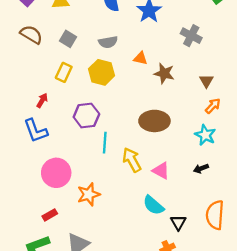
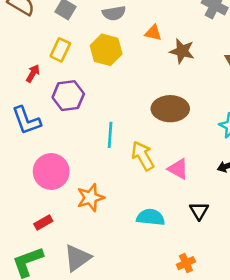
red arrow: (42, 100) -> (33, 73), moved
purple hexagon: (86, 116) -> (68, 96), moved
cyan semicircle: (153, 205) -> (151, 217), moved, turned 145
black triangle: (178, 223) -> (199, 211), moved

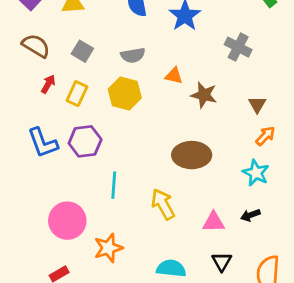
red arrow: (33, 73) -> (48, 84), moved
blue L-shape: (26, 120) -> (43, 143), moved
cyan line: (110, 135) -> (114, 185), moved
pink triangle: (178, 169) -> (214, 222), moved, turned -30

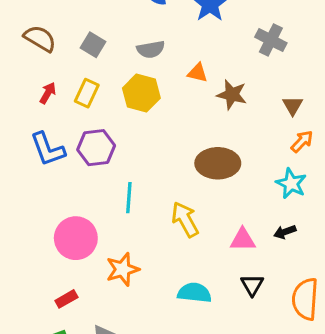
red arrow: (48, 84) -> (48, 93), moved

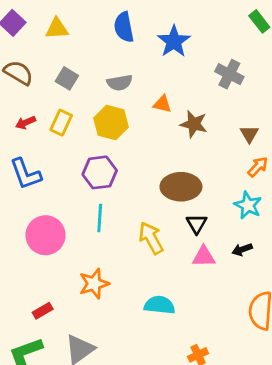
red arrow: (48, 93) -> (26, 123), turned -144
purple hexagon: (96, 148) -> (100, 172), moved
pink circle: (76, 238) -> (46, 235), moved
black triangle: (252, 285) -> (197, 224), moved

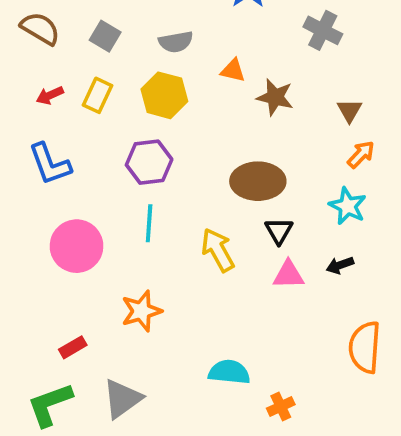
cyan semicircle: (160, 305) -> (229, 372), moved

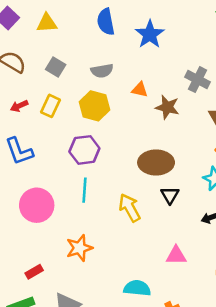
gray cross: (323, 30) -> (198, 80), moved
pink triangle: (288, 275) -> (176, 255), moved

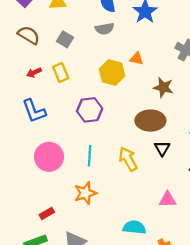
gray semicircle: (102, 71) -> (105, 29), moved
yellow rectangle: (51, 106) -> (61, 72), turned -48
yellow hexagon: (94, 106) -> (112, 72), moved
brown star: (167, 107) -> (163, 87), moved
cyan line: (84, 190) -> (90, 156), moved

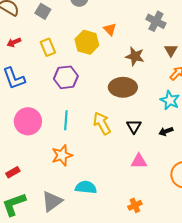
orange triangle: (137, 59) -> (110, 29), turned 32
yellow rectangle: (61, 72) -> (48, 47), moved
black triangle: (162, 148) -> (134, 126), moved
red rectangle: (47, 213) -> (13, 172), moved
cyan semicircle: (134, 227) -> (86, 187), moved

